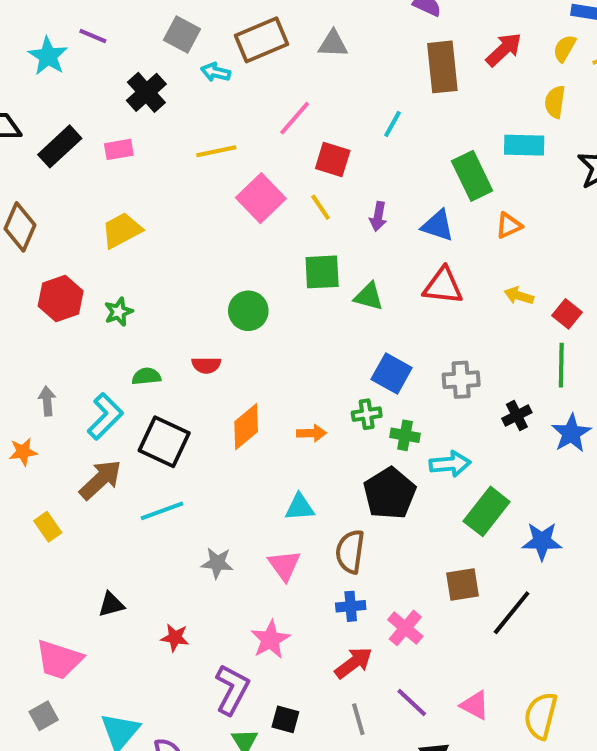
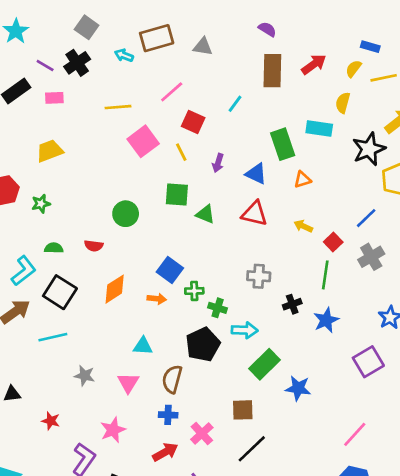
gray square: (182, 34) -> (87, 27), moved
purple line: (93, 36) -> (45, 66), moved
blue square: (392, 374) -> (170, 270), moved
black line: (512, 613) -> (252, 449), moved

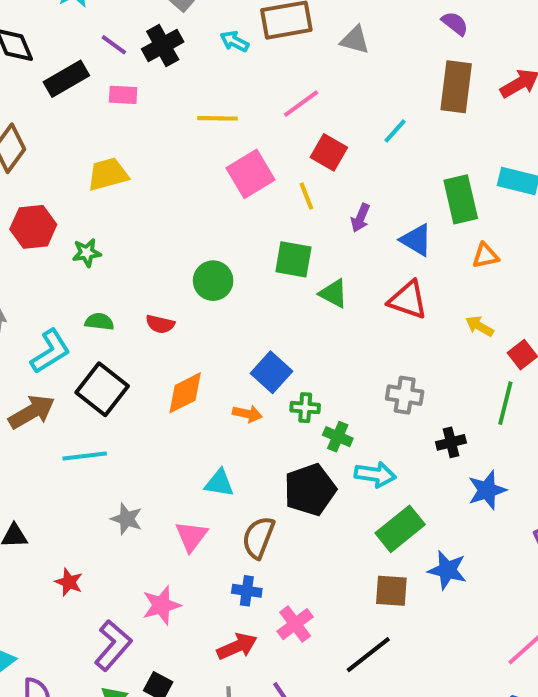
blue star: (326, 320) -> (487, 490), moved
brown square: (243, 410) -> (391, 591), moved

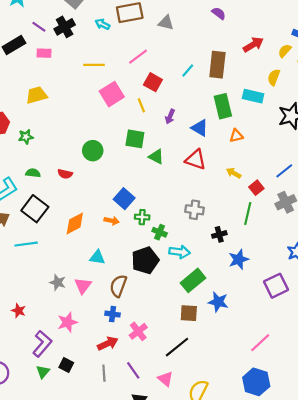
brown rectangle: (456, 87) -> (217, 65), moved
orange diamond: (185, 393) -> (75, 223), moved
gray star: (127, 519) -> (58, 282), moved

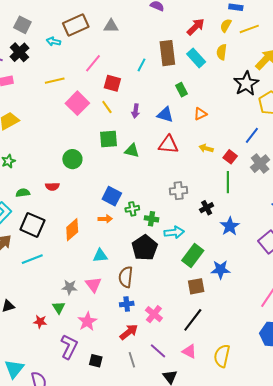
cyan rectangle: (253, 96) -> (196, 58), moved, turned 48
green rectangle: (223, 106) -> (182, 90), size x0.6
green triangle: (43, 372) -> (59, 308), moved

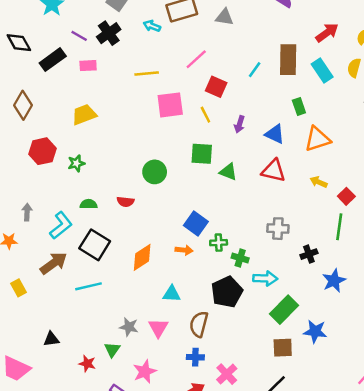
pink square: (77, 103) -> (170, 105), turned 30
orange triangle: (200, 114) -> (318, 139), size x1.6

